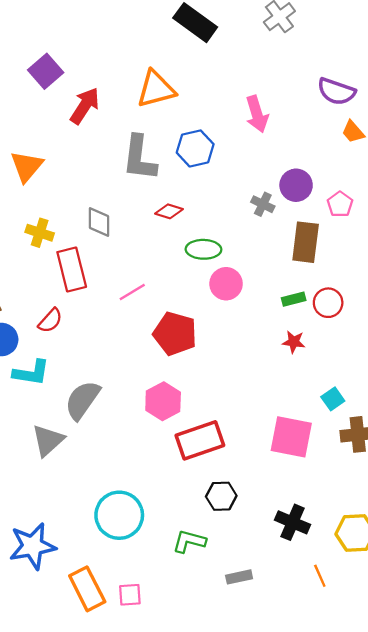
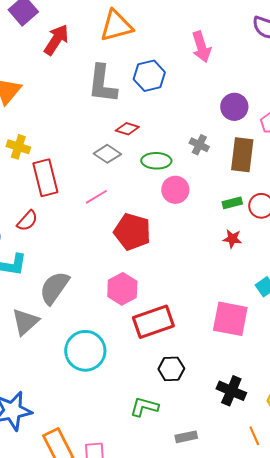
gray cross: (263, 204) -> (199, 145), moved
gray diamond: (99, 222) -> (107, 154), moved, turned -56
cyan circle: (119, 515) -> (85, 351), moved

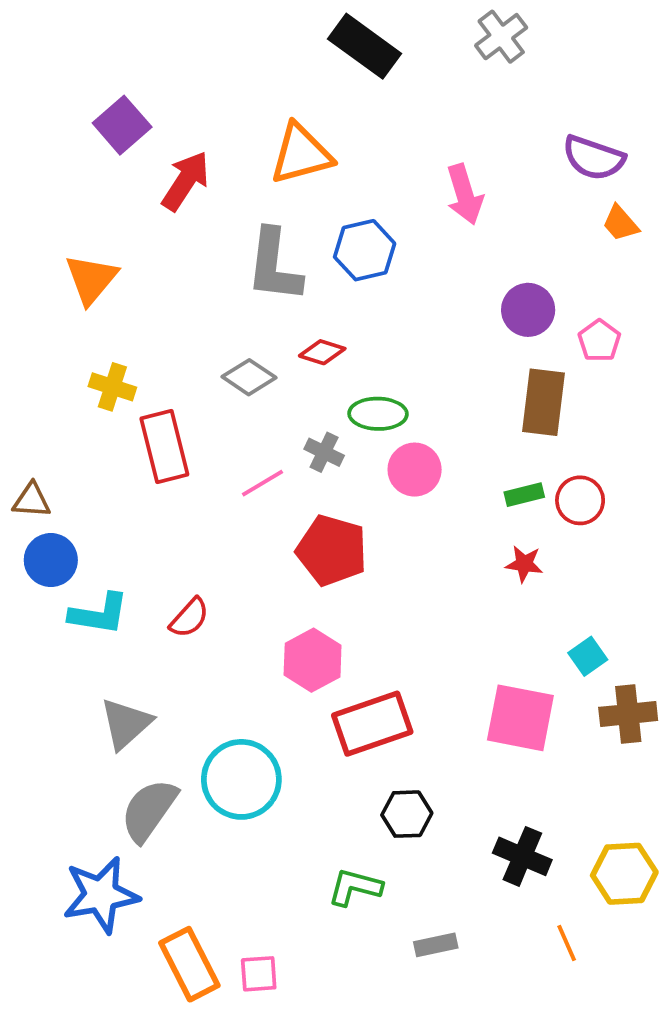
gray cross: (199, 145) -> (324, 452), moved
gray diamond: (107, 154) -> (249, 377), moved
red semicircle: (27, 221) -> (189, 618), moved
gray semicircle: (54, 288) -> (149, 810), moved

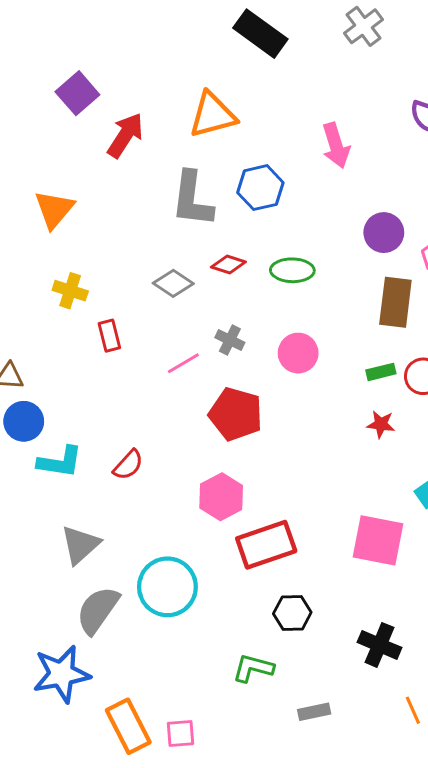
green ellipse: (378, 414) -> (292, 270), moved
red rectangle: (164, 446) -> (109, 336), size x0.6

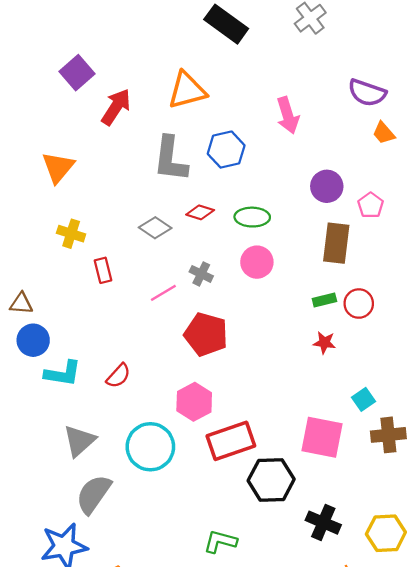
pink circle: (298, 353) -> (257, 262), moved
cyan circle: (167, 587) -> (150, 447), moved
black hexagon: (292, 613) -> (271, 480), moved, size x1.5

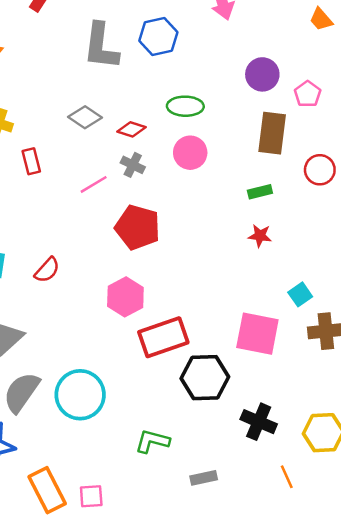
red diamond: (200, 212) -> (132, 129), moved
red circle: (359, 304) -> (320, 170), moved
cyan circle: (150, 447) -> (80, 395), moved

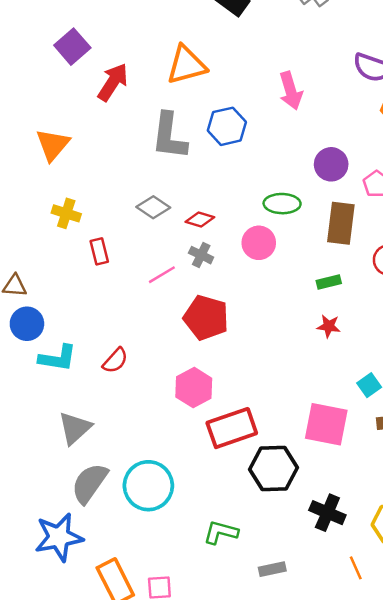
green ellipse: (185, 106) -> (282, 204), moved

